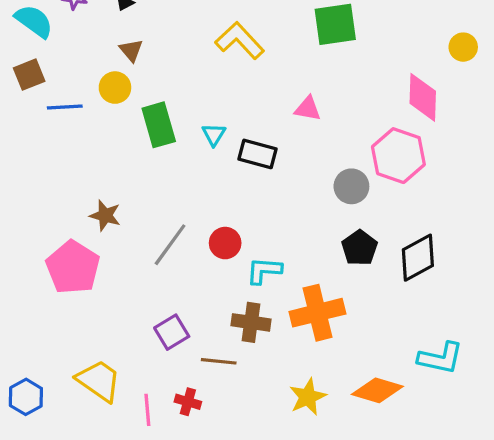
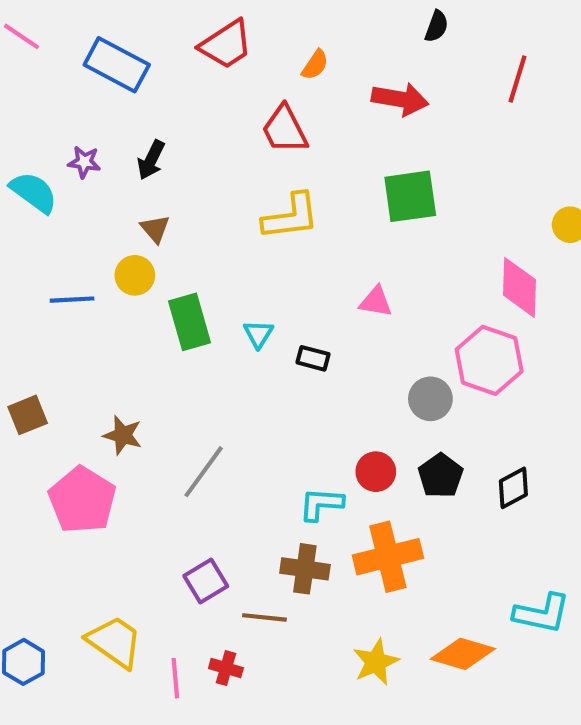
yellow L-shape: (240, 41) -> (291, 217), turned 126
brown square: (29, 75) -> (28, 415), moved
black rectangle: (258, 154) -> (313, 358), size x0.7
red circle: (225, 243) -> (376, 472), moved
black diamond: (418, 258) -> (513, 488), size x0.7

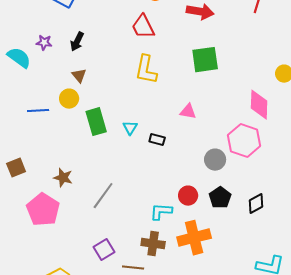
yellow L-shape: (291, 217) -> (146, 70), turned 108

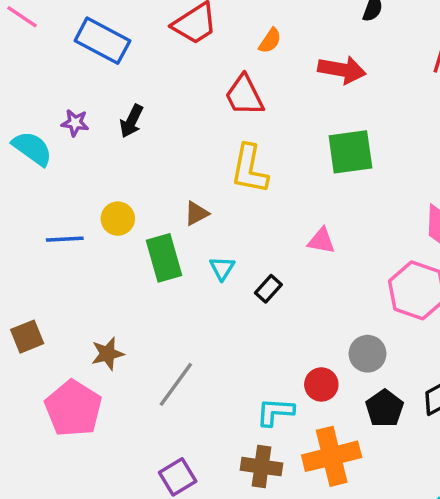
brown triangle: (79, 76) -> (196, 213), moved, turned 42
black rectangle: (157, 140) -> (268, 289), turned -63
gray circle: (215, 160) -> (368, 354), moved
brown star: (63, 178) -> (108, 354), turned -30
black pentagon: (220, 198) -> (385, 408), moved

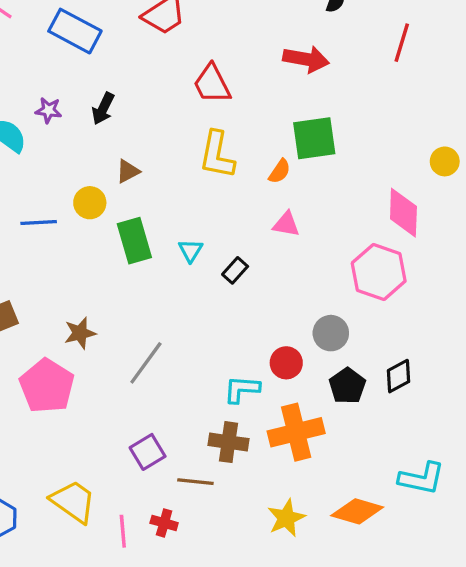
orange semicircle: (270, 41) -> (280, 171), moved
brown triangle: (196, 213) -> (128, 171), moved

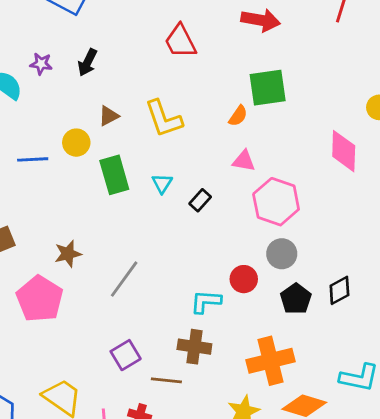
yellow L-shape: (217, 155) -> (164, 119), moved, turned -30
pink hexagon: (379, 272) -> (276, 202), moved
orange cross: (296, 432) -> (270, 361), moved

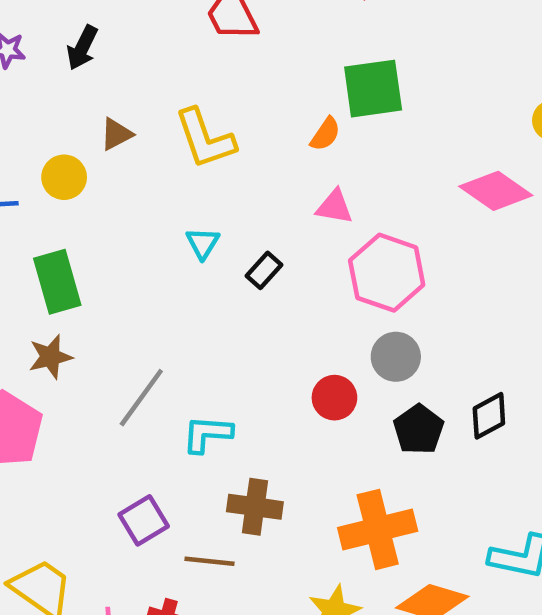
pink diamond: (344, 151) -> (496, 191), turned -57
green rectangle: (114, 175) -> (57, 282), moved
cyan L-shape: (206, 302) -> (207, 434), moved

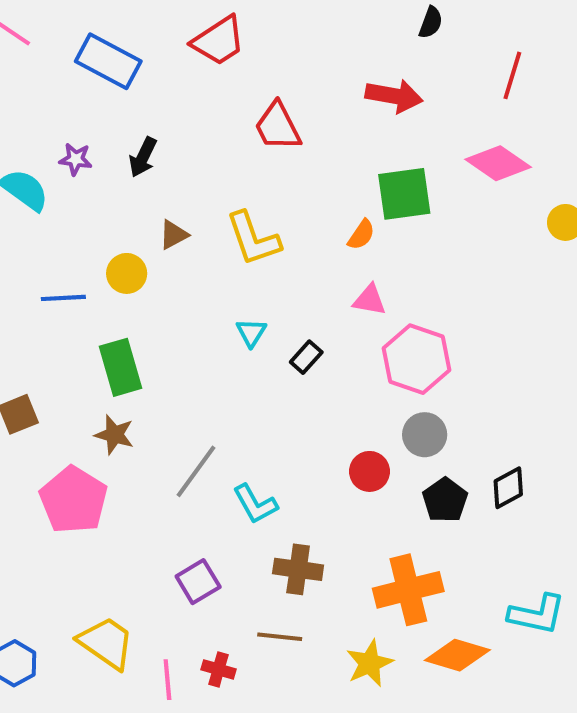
pink diamond: (496, 191) -> (498, 163), moved
brown star: (50, 357) -> (114, 435), turned 30
cyan L-shape: (207, 434) -> (255, 504), turned -123
brown line: (209, 561) -> (280, 637), moved

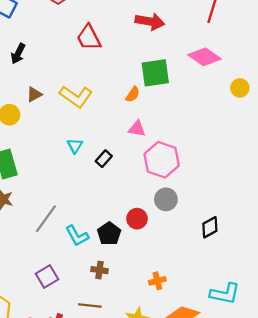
yellow L-shape: (253, 239) -> (76, 96), turned -36
black pentagon: (445, 500) -> (109, 234), moved
brown cross: (298, 569) -> (99, 270), size x0.7
orange cross: (408, 590) -> (157, 281), size x0.5

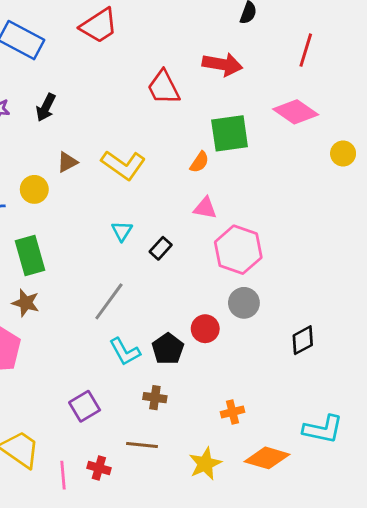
red trapezoid: (89, 38) -> (164, 87), moved
gray line: (46, 219) -> (109, 301), moved

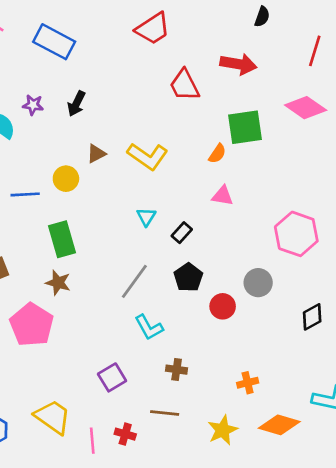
red trapezoid: (99, 26) -> (153, 29), moved
pink hexagon: (238, 250) -> (296, 234), moved
black pentagon: (168, 349) -> (188, 277), moved

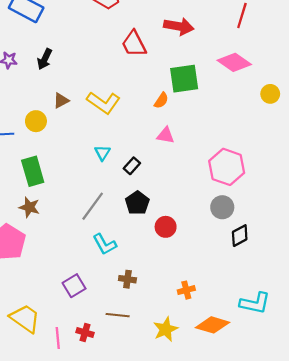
gray circle: (258, 283) -> (222, 207), moved

